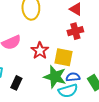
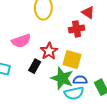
red cross: (75, 31) -> (77, 29), moved
black rectangle: (16, 83) -> (35, 66), moved

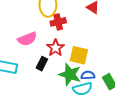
red cross: (77, 29) -> (58, 22), moved

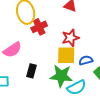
red star: (56, 48) -> (70, 38), moved, turned 30
blue semicircle: (88, 75) -> (86, 60), moved

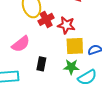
red star: (70, 38) -> (66, 25), moved, turned 30
green star: (61, 76) -> (71, 67), size x0.7

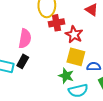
pink semicircle: (21, 44) -> (25, 39), turned -60
black rectangle: (41, 64) -> (23, 61), moved

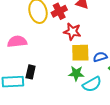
red cross: (56, 23) -> (59, 11), moved
pink semicircle: (25, 39) -> (17, 42), moved, turned -90

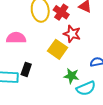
red cross: (59, 11) -> (61, 12), turned -35
yellow square: (80, 53) -> (58, 49), moved, turned 30

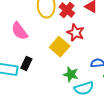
pink semicircle: (16, 38) -> (19, 31), turned -132

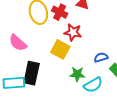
black rectangle: (26, 63) -> (32, 73), size x1.6

